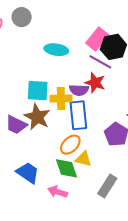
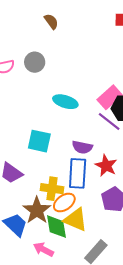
red star: (95, 83) -> (106, 166), moved
yellow cross: (61, 98) -> (52, 189), moved
brown star: (37, 117) -> (37, 210), moved
yellow triangle: (83, 159) -> (76, 220), size x1.4

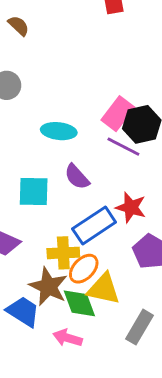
purple semicircle: (82, 147) -> (77, 177), moved, turned 48
blue rectangle: (78, 173) -> (94, 226), turned 64

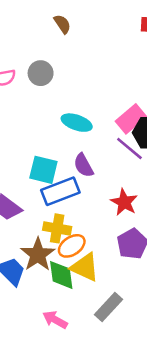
blue rectangle: (94, 226) -> (60, 191), moved
pink arrow: (67, 338) -> (55, 320), moved

